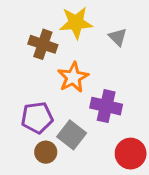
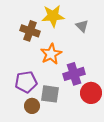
purple cross: (106, 106) -> (74, 74), turned -30
gray square: (72, 135) -> (50, 94), turned -30
red circle: (131, 154) -> (91, 93), moved

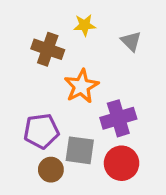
yellow star: (53, 16) -> (85, 25), size x0.6
red circle: (91, 93) -> (122, 163), moved

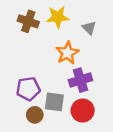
yellow star: (85, 25) -> (58, 17), size x1.5
brown cross: (48, 49) -> (28, 21), moved
orange star: (81, 86) -> (67, 53), moved

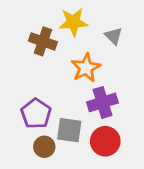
brown cross: (28, 21) -> (43, 41), moved
purple pentagon: (28, 89) -> (36, 114), turned -30

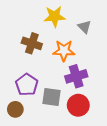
brown cross: (43, 41) -> (32, 43), moved
orange star: (86, 68) -> (64, 51), turned 30
brown circle: (44, 147) -> (15, 109), moved

